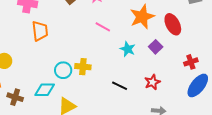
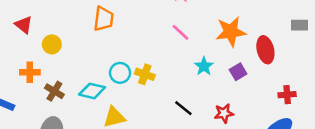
red cross: (191, 62) -> (287, 95), moved

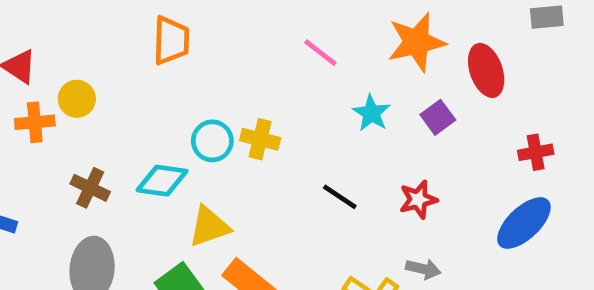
orange cross: (30, 72) -> (35, 122), moved

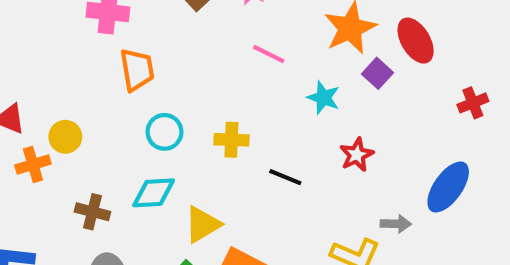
purple square: (438, 117) -> (378, 73), moved
cyan circle: (212, 141) -> (164, 132), moved
black line: (340, 197) -> (285, 177), moved
red star: (418, 199) -> (357, 155), moved
blue ellipse: (524, 223) -> (448, 187), moved

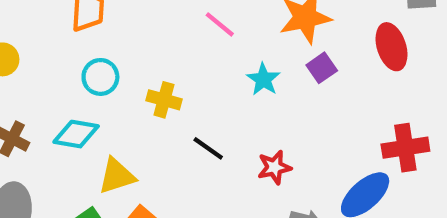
red ellipse: (416, 41) -> (392, 47), moved
red cross: (473, 103) -> (405, 148), moved, size x1.5
red star: (357, 155) -> (274, 167), moved

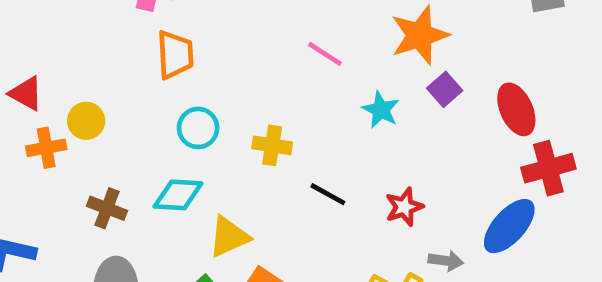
red ellipse: (392, 47) -> (516, 109), moved

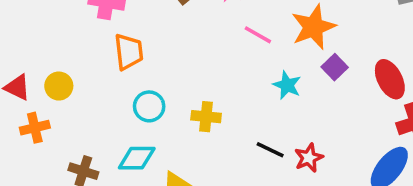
pink line: (325, 54) -> (258, 35), moved
yellow circle: (86, 121) -> (59, 86), moved
black line: (328, 194) -> (270, 150), moved

